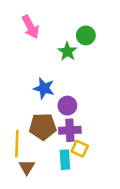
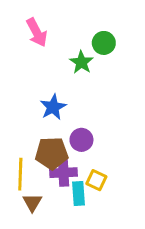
blue star: (44, 88) -> (53, 107), turned 30
purple circle: (67, 106) -> (81, 140), moved
purple cross: (70, 130) -> (64, 173), moved

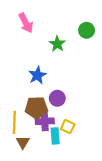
green circle: (104, 43) -> (87, 30), moved

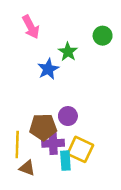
blue star: (37, 75) -> (48, 69), moved
yellow square: (68, 127) -> (80, 149), size x1.5
brown triangle: (23, 142) -> (27, 168), turned -40

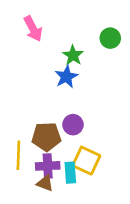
blue star: (48, 69) -> (66, 77), moved
purple cross: (53, 143) -> (48, 166), moved
brown triangle: (27, 168) -> (45, 183), moved

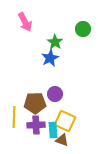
brown triangle: (45, 183) -> (62, 140), moved

